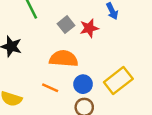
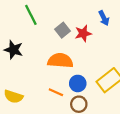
orange line: (50, 88) -> (56, 92), moved

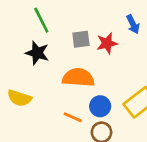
gray square: (62, 30) -> (81, 39), turned 32
black star: (13, 50) -> (37, 53), moved
yellow semicircle: (13, 97) -> (19, 98), moved

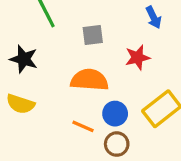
red star: (107, 43) -> (138, 57), moved
black star: (37, 53) -> (24, 59), moved

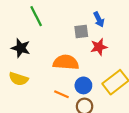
blue arrow: (154, 17) -> (99, 19), moved
gray square: (93, 35) -> (81, 31), moved

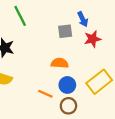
red star: (99, 47) -> (93, 39), moved
orange semicircle: (66, 62) -> (60, 63), moved, size x0.7

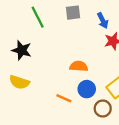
gray square: (65, 31) -> (73, 13), moved
brown circle: (68, 106) -> (103, 109), moved

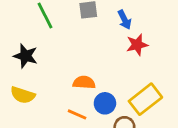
orange semicircle: (79, 66) -> (84, 82), moved

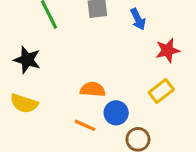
red star: (137, 45) -> (168, 50), moved
yellow rectangle: (145, 99) -> (161, 91), moved, size x0.7

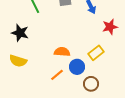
yellow rectangle: (161, 91) -> (96, 53), moved
orange line: (85, 125) -> (57, 75), turned -64

